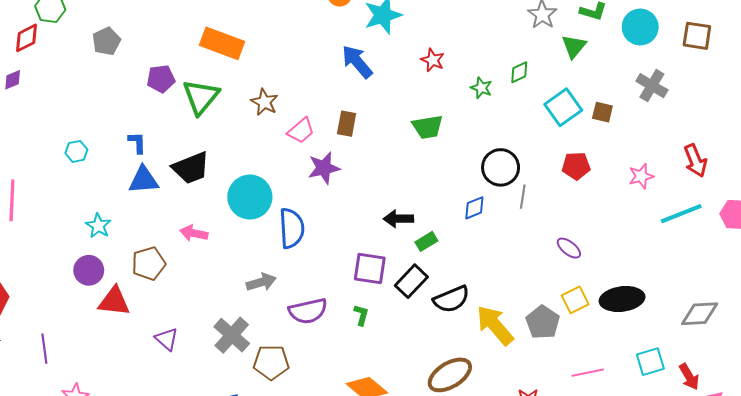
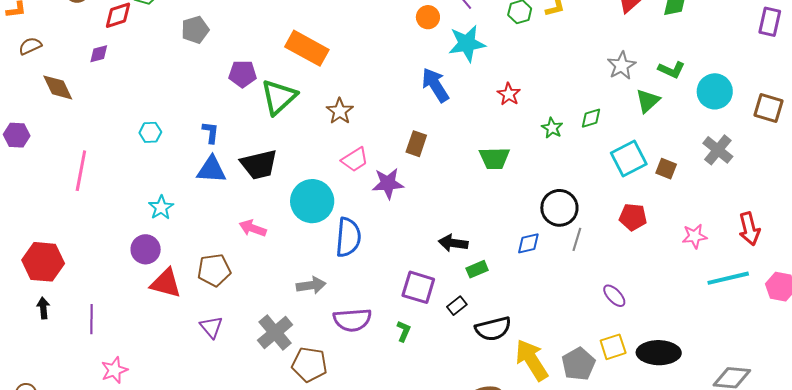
pink trapezoid: (301, 131) -> (355, 160), moved
brown pentagon: (149, 264) -> (214, 270), moved
black rectangle: (411, 281) -> (457, 306), size x0.6

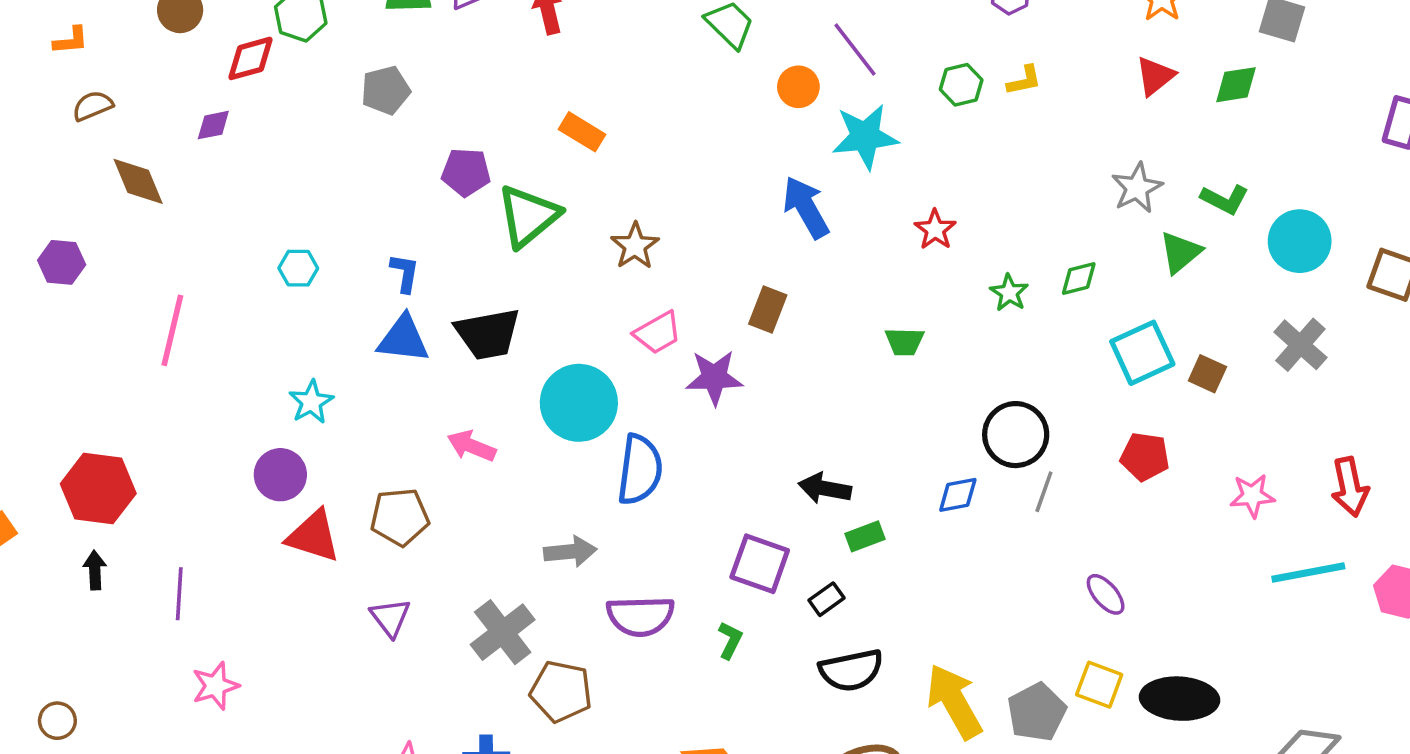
orange rectangle: (307, 48) -> (582, 132), size x0.6
green trapezoid: (494, 158) -> (905, 342), size x0.7
black semicircle: (493, 329) -> (851, 670), moved
yellow square: (613, 347) -> (1099, 685), turned 36

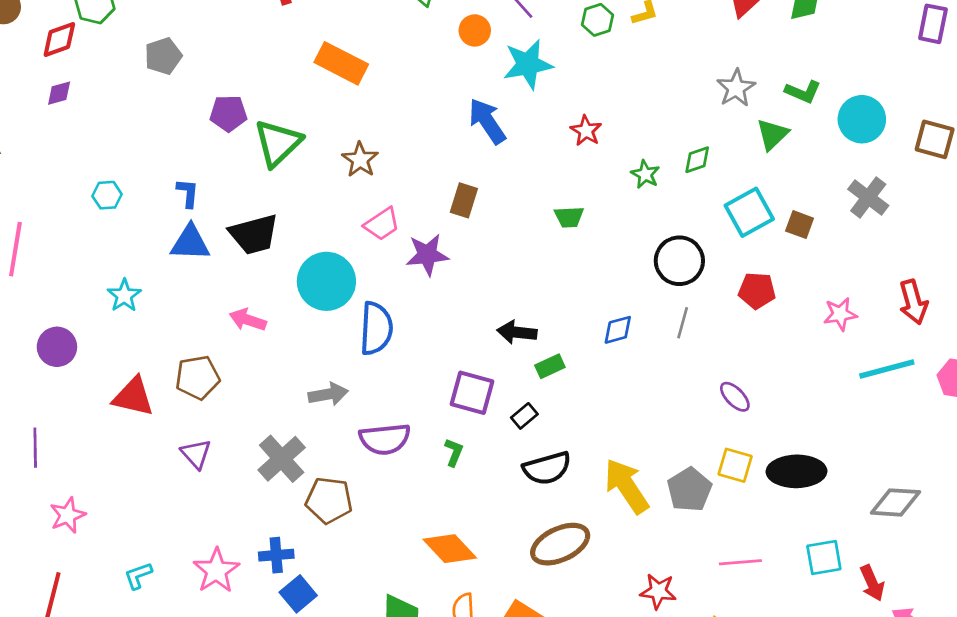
purple diamond: (213, 125) -> (59, 93), moved
orange rectangle: (582, 132) -> (341, 63), moved, size x1.5
black circle: (1016, 435) -> (679, 261), moved
purple circle: (280, 475) -> (57, 347), moved

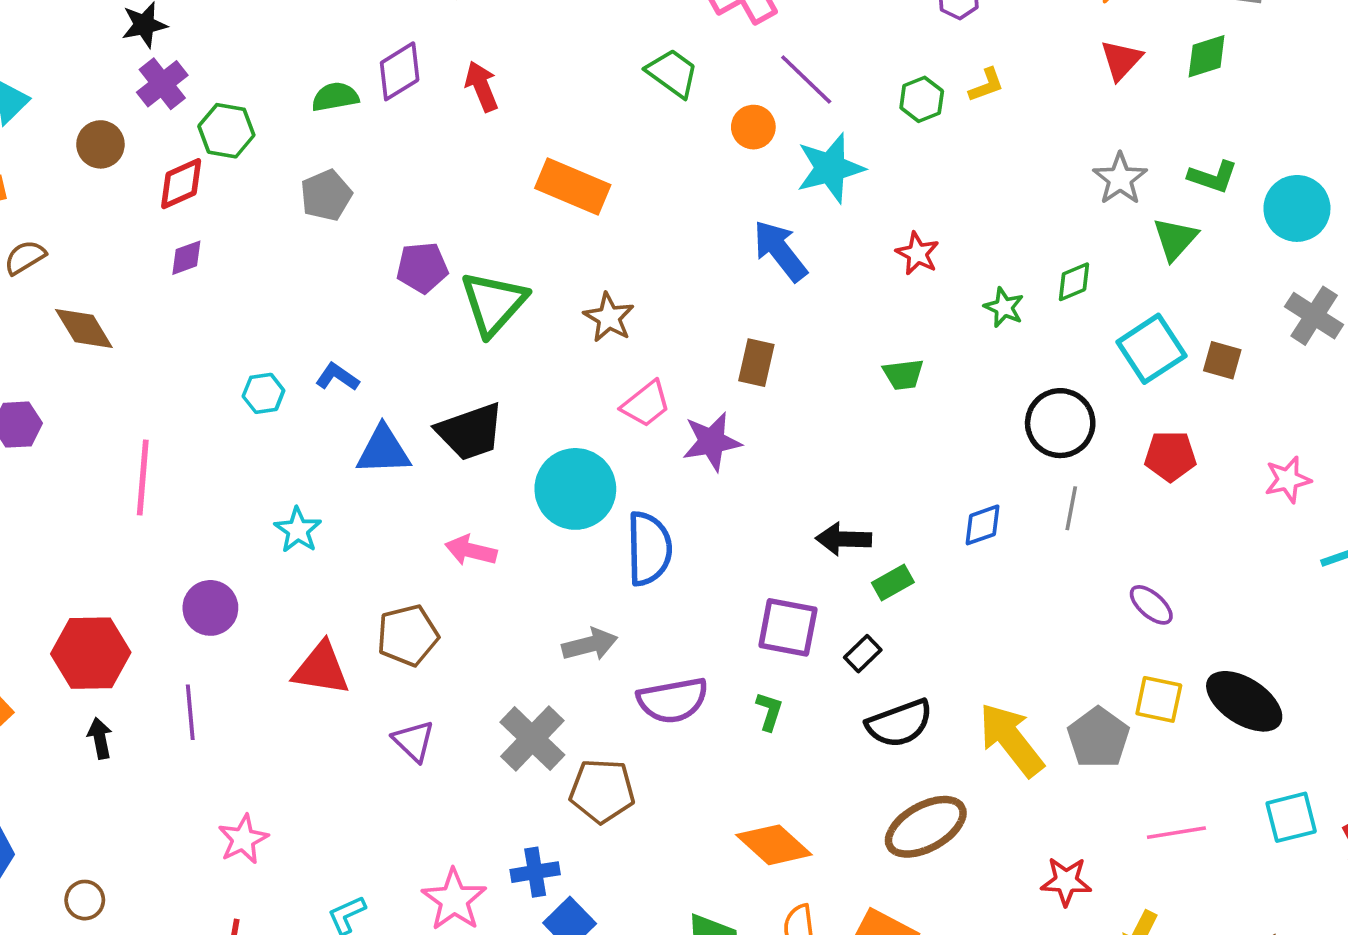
blue L-shape: (188, 193) -> (337, 377), moved, turned -56
purple line: (35, 448) -> (190, 712), moved
black ellipse: (796, 471) -> (1244, 701), turned 38

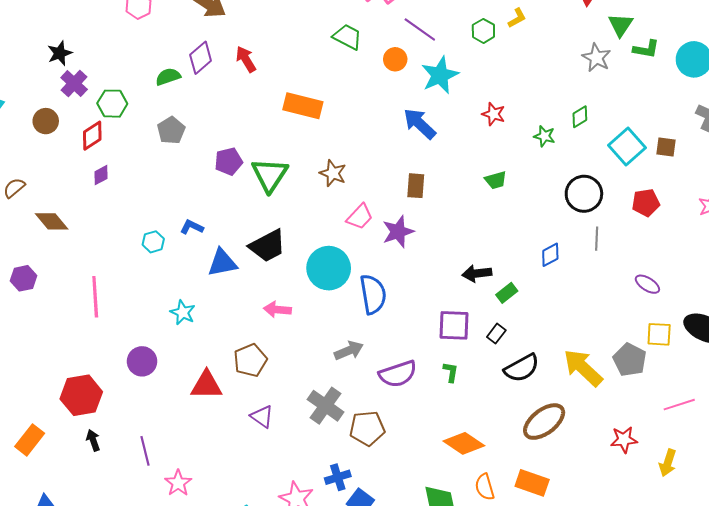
green triangle: (1175, 239) -> (621, 25), moved
purple line: (190, 712) -> (145, 451), moved

